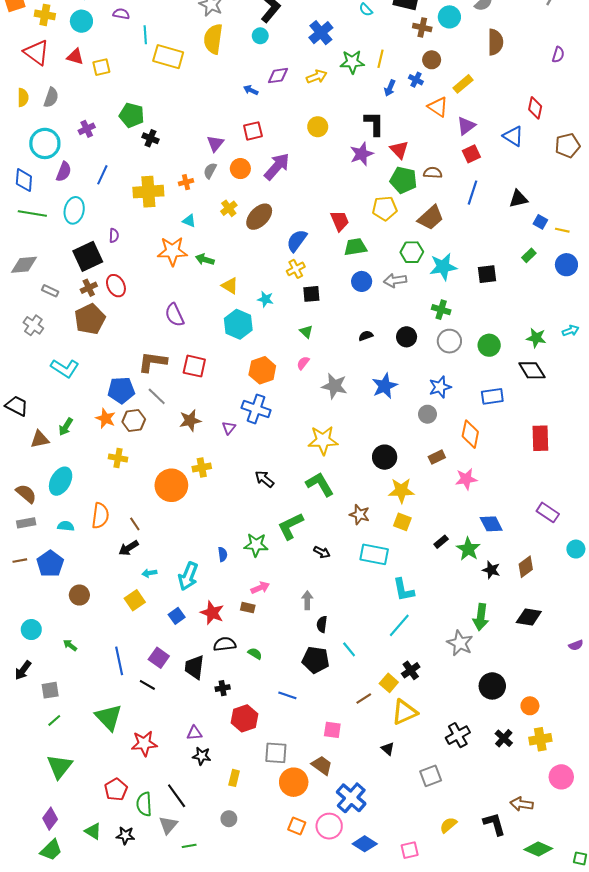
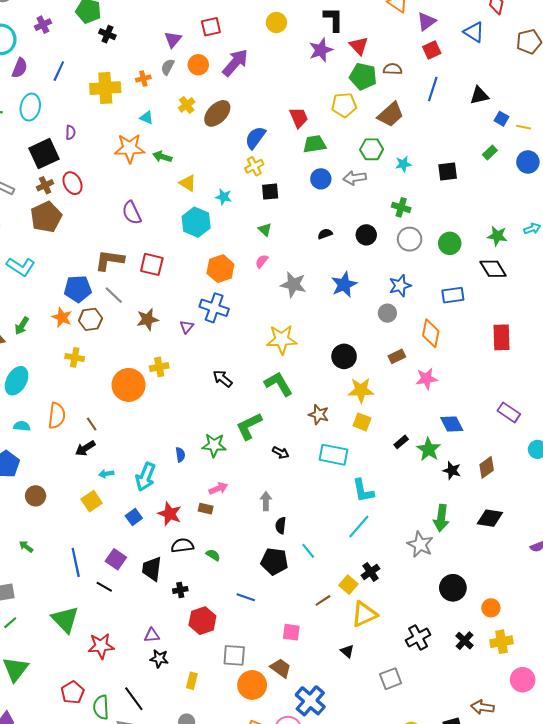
cyan star: (443, 267) -> (403, 164), size x0.6

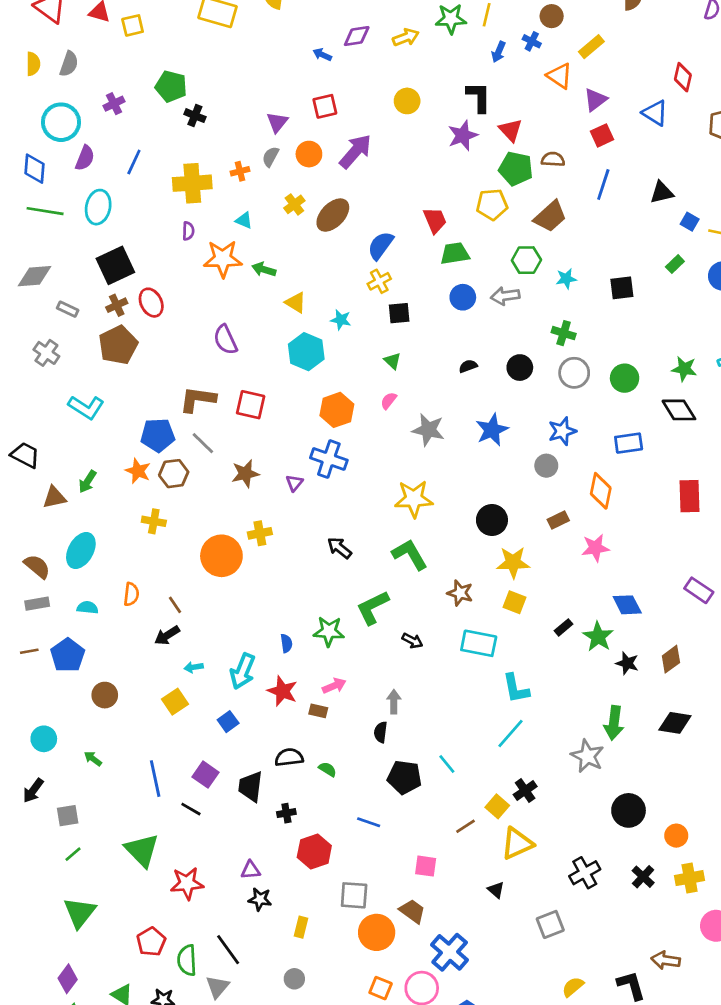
purple semicircle: (70, 132) -> (188, 231), moved
orange semicircle: (57, 416) -> (131, 594), size x0.7
red star: (170, 514) -> (282, 691), moved
black semicircle: (281, 525) -> (381, 732), moved

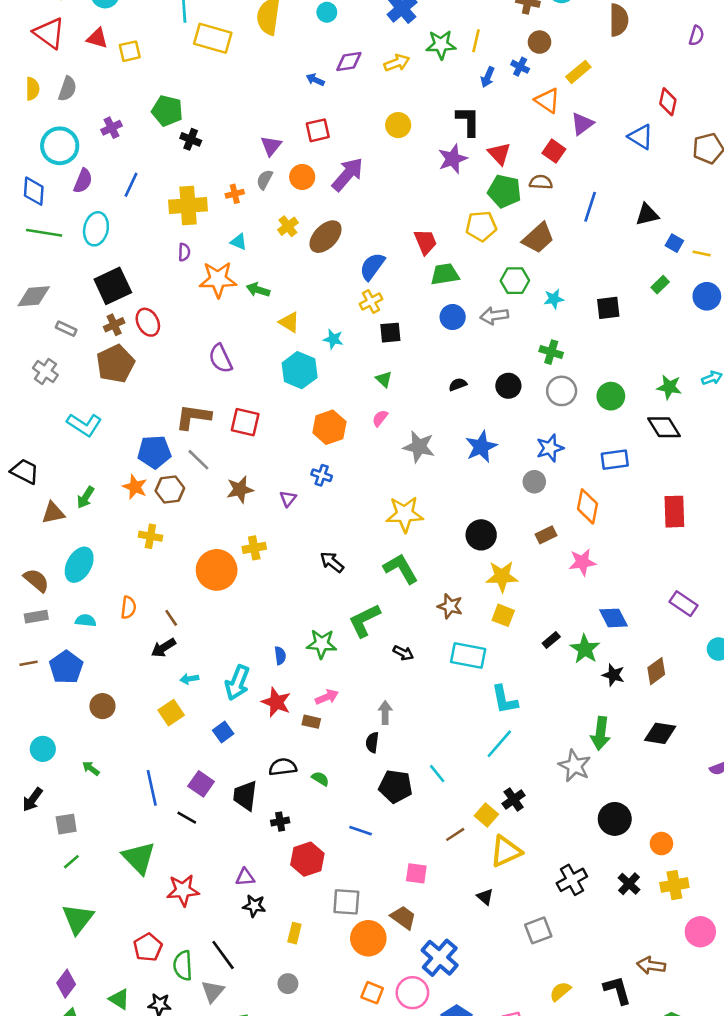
red square: (602, 135) -> (554, 151), moved, turned -30
blue cross: (329, 459) -> (322, 475), size x0.6

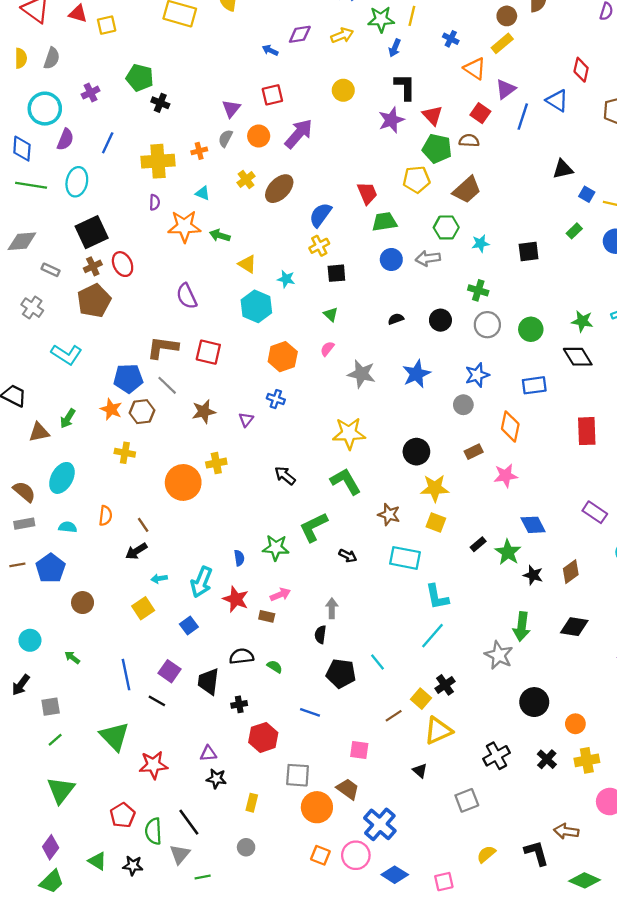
brown circle: (540, 42) -> (507, 16), moved
blue arrow: (488, 77) -> (395, 48), moved
blue line: (590, 207) -> (523, 117), moved

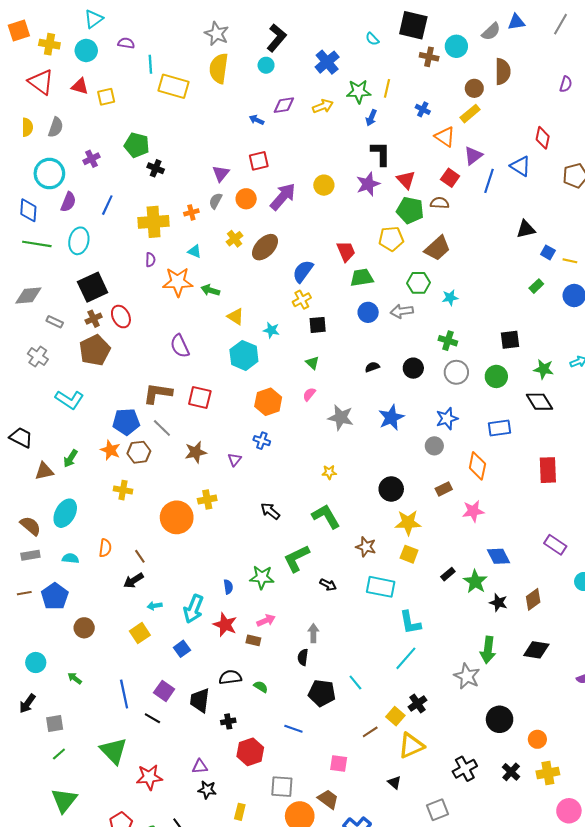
yellow circle: (343, 90) -> (324, 185), moved
black square: (529, 252) -> (510, 340), moved
yellow star: (349, 433) -> (329, 472), size x0.5

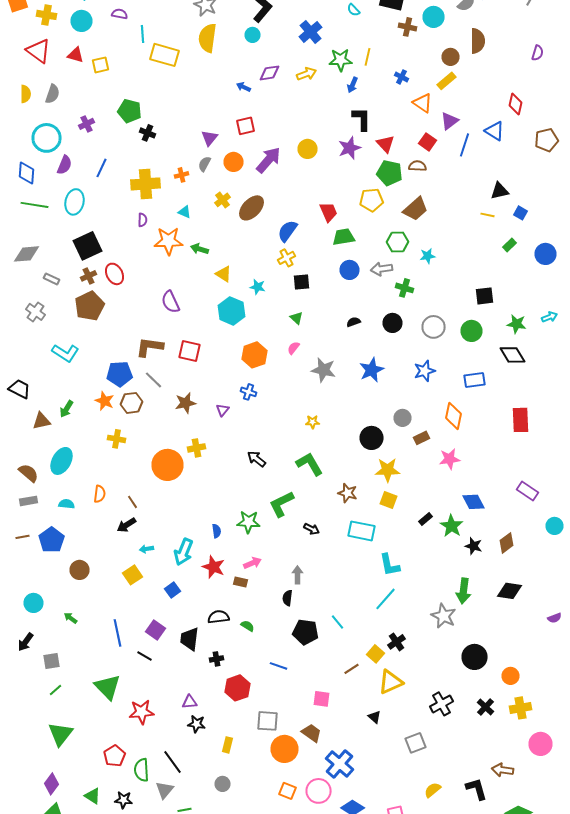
yellow line: (570, 261) -> (488, 215), moved
green cross: (448, 341) -> (404, 288), moved
gray circle: (434, 446) -> (402, 418), moved

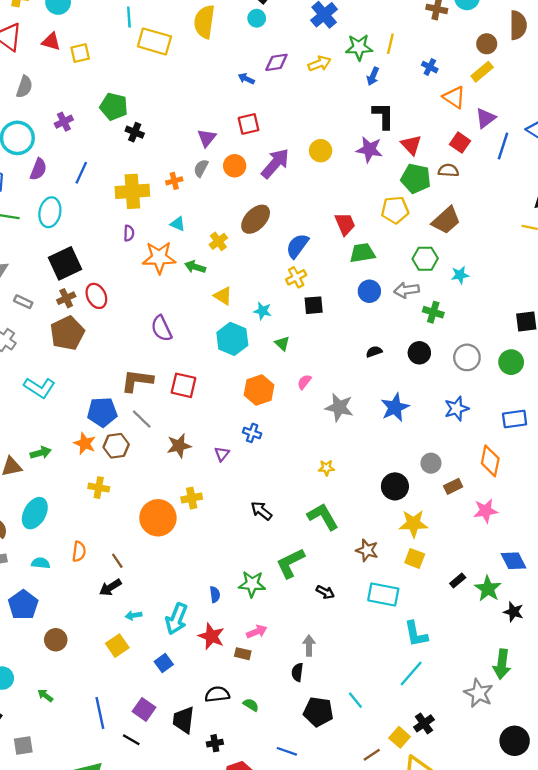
purple star: (350, 148) -> (369, 150), turned 30
yellow cross: (222, 200) -> (218, 241), moved
green triangle: (296, 318) -> (282, 344), moved
green arrow: (66, 409) -> (41, 453), turned -138

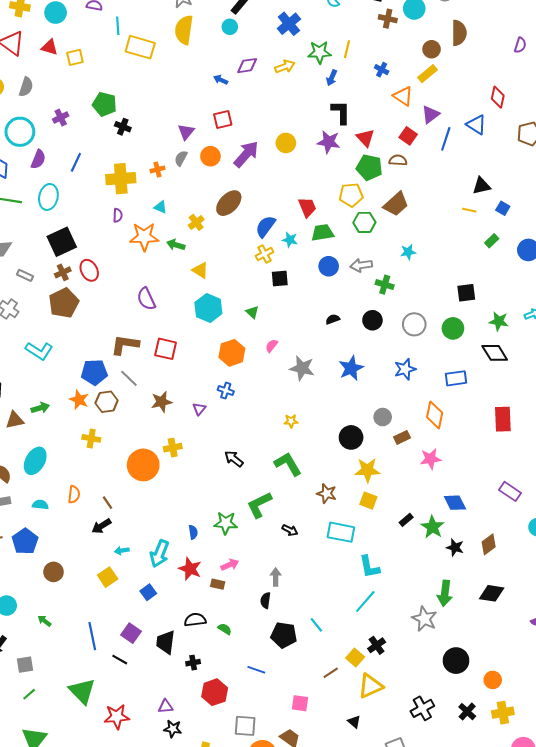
green hexagon: (425, 259) -> (364, 222), moved
cyan star: (263, 311) -> (290, 240), moved

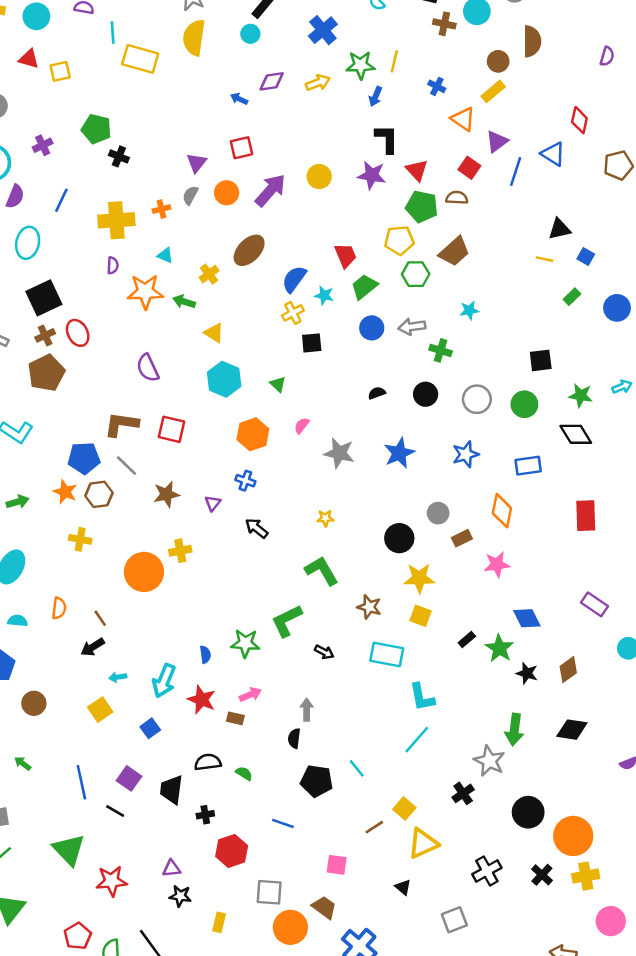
green trapezoid: (323, 233) -> (364, 287), turned -30
black arrow: (234, 459) -> (257, 528), moved
black cross: (377, 645) -> (463, 793), moved
orange circle: (493, 680) -> (573, 836), size x1.8

